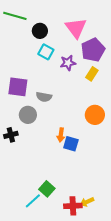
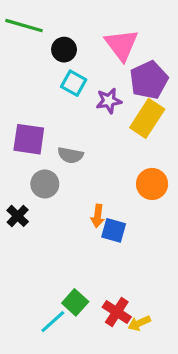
yellow rectangle: (92, 74) -> (147, 118), size x1.6
black cross: (11, 135) -> (18, 216), turned -32
red cross: (73, 206) -> (117, 312), moved, turned 36

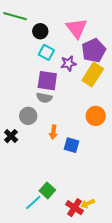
purple square: (29, 139) -> (47, 81), moved
orange arrow: (98, 216) -> (53, 132), moved
red cross: (117, 312) -> (75, 208), moved

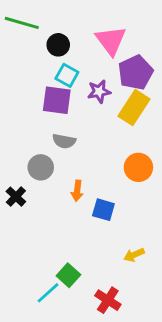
purple square: (47, 81) -> (57, 100), moved
yellow arrow: (88, 204) -> (134, 255), moved

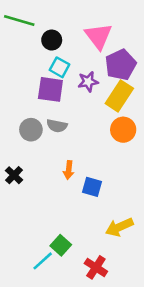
gray circle: (41, 167) -> (31, 130), moved
orange circle: (138, 167) -> (123, 130), moved
yellow arrow: (134, 255) -> (119, 227), size x1.5

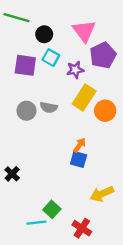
purple square: (50, 89) -> (25, 65), moved
yellow rectangle: (119, 96) -> (84, 97), moved
orange arrow: (69, 170) -> (80, 145), moved, turned -152
black cross: (14, 175) -> (12, 174), moved
cyan line: (43, 261) -> (36, 223), turned 36

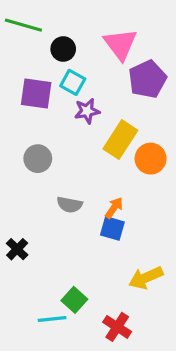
purple star: (75, 70) -> (87, 111), moved
gray semicircle: (49, 107) -> (70, 205), moved

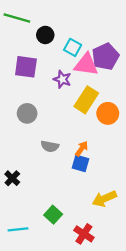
pink triangle: (120, 44) -> (86, 65), moved, turned -45
cyan square: (73, 82) -> (73, 47), moved
purple star: (87, 111) -> (62, 79), turned 30
cyan line: (52, 319) -> (18, 229), moved

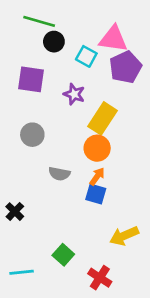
green line: (17, 18) -> (39, 21), moved
pink triangle: (86, 65) -> (113, 39), moved
orange circle: (108, 113) -> (97, 148), moved

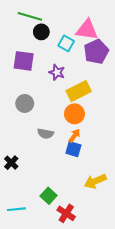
yellow rectangle: (102, 118) -> (79, 91), turned 30
red cross: (100, 278) -> (66, 213), moved

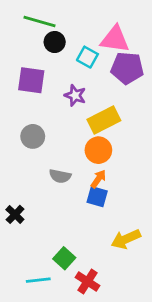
purple pentagon: (96, 52) -> (127, 68), turned 30
cyan line: (16, 209) -> (38, 280), moved

